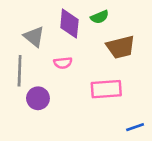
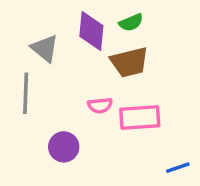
brown trapezoid: (121, 47) -> (129, 62), moved
pink semicircle: (63, 63) -> (100, 105), moved
purple circle: (38, 98) -> (64, 147), moved

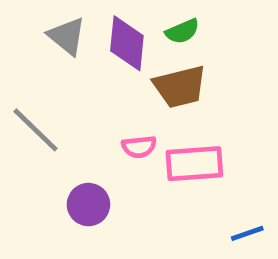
gray triangle: (45, 48) -> (67, 36), moved
gray line: (26, 93) -> (36, 130), turned -48

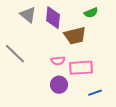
green semicircle: (182, 31) -> (91, 13), moved
purple circle: (88, 205) -> (59, 85), moved
blue line: (247, 233) -> (95, 93), moved

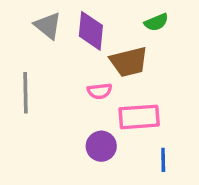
gray line: (15, 54) -> (25, 93), turned 45
pink semicircle: (58, 61) -> (100, 91), moved
blue line: (95, 93) -> (163, 160), turned -72

